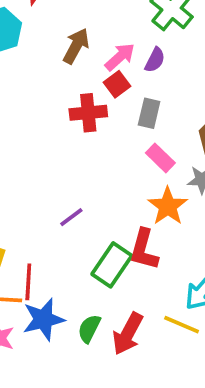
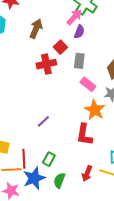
pink arrow: (120, 57) -> (74, 17), moved
green rectangle: (112, 265) -> (49, 159), moved, size x0.6
red arrow: (128, 334) -> (87, 174), moved, size x0.7

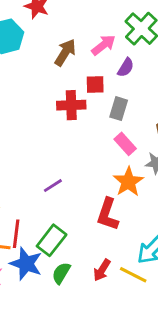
pink arrow: (74, 17) -> (104, 45), moved
red square: (60, 47) -> (95, 84), turned 32
green rectangle: (49, 159) -> (52, 240), size x1.5
blue star: (34, 178) -> (26, 264), turned 30

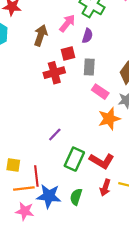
orange star: (128, 182) -> (109, 119), turned 30
red L-shape: (108, 214) -> (102, 161), moved, turned -65
green rectangle: (52, 240) -> (74, 159), moved

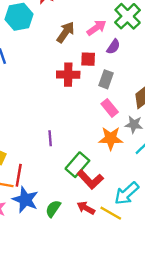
purple line: (55, 134) -> (50, 138), turned -64
green rectangle: (74, 159) -> (77, 165), moved
red arrow: (105, 188) -> (86, 208), turned 84

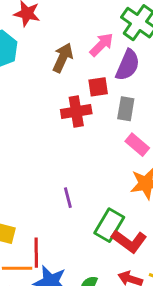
purple semicircle: (113, 47) -> (128, 65), size x1.5

